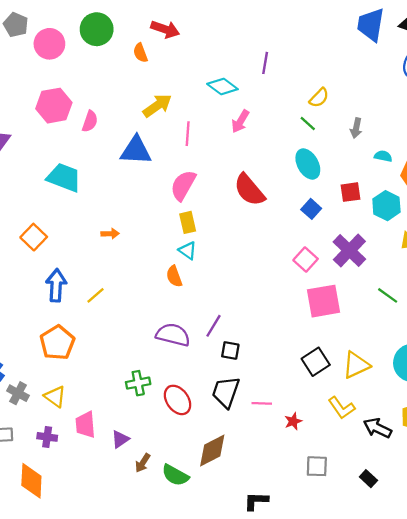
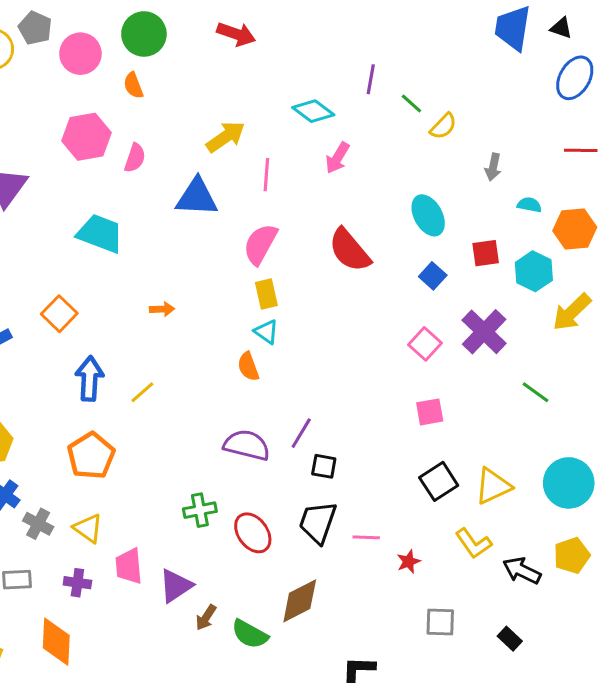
orange semicircle: (140, 53) -> (133, 85), moved
green line: (308, 124) -> (411, 104), moved
pink square: (324, 301) -> (430, 412), moved, size x0.6
purple triangle: (120, 439) -> (176, 586), size x1.4

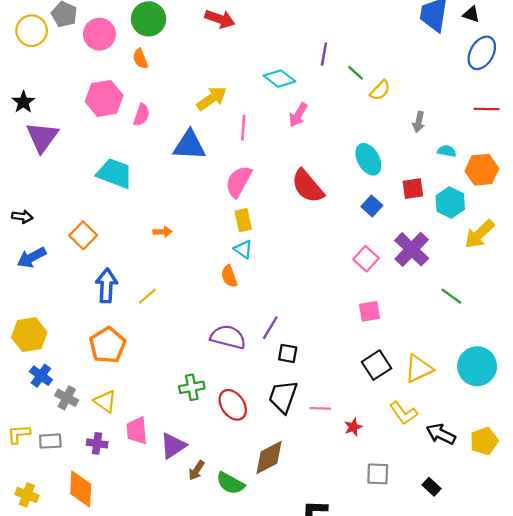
yellow pentagon: (572, 555) -> (484, 441), moved

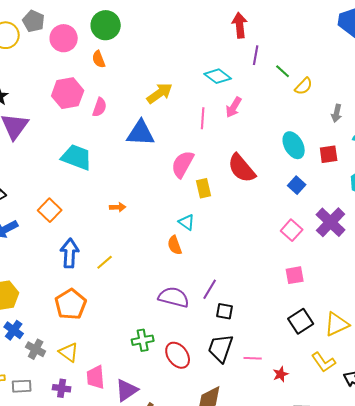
red arrow: (220, 19) -> (240, 25), moved, turned -115
pink line: (243, 128) -> (203, 118), moved
red square: (413, 189) -> (329, 154), moved
yellow rectangle: (243, 220) -> (204, 188), moved

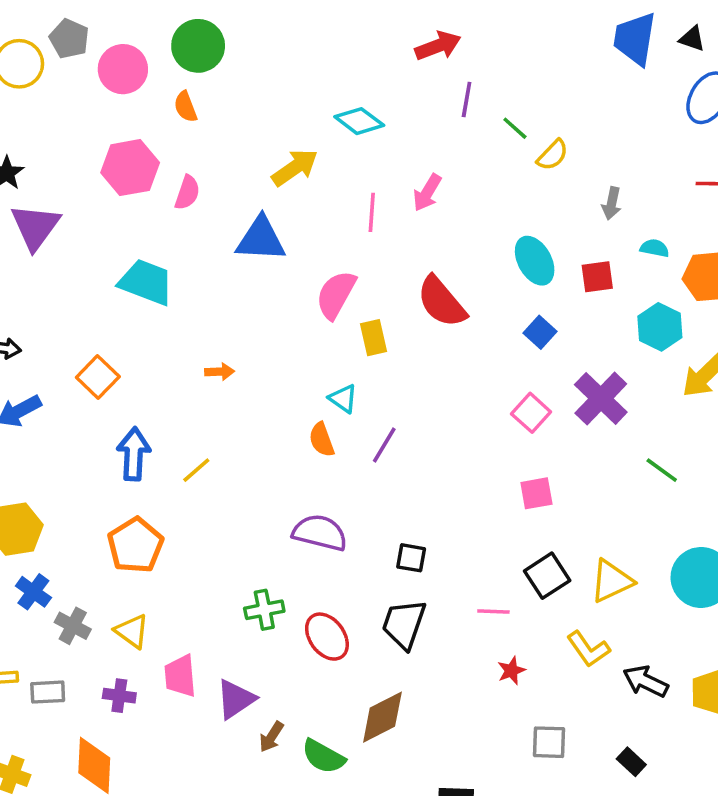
red arrow: (240, 25) -> (438, 46), turned 75
cyan diamond: (218, 76) -> (359, 121), moved
purple line: (210, 289) -> (384, 445), moved
pink line: (253, 358) -> (493, 611), moved

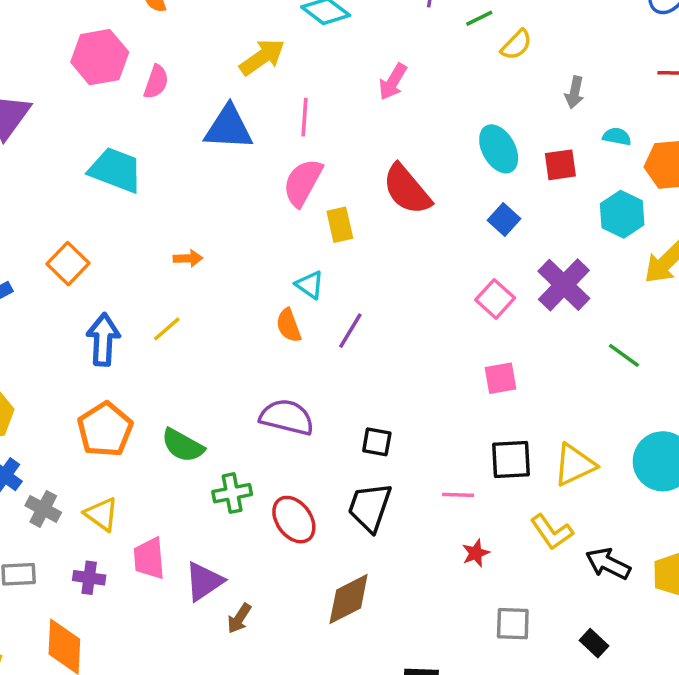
green line: (515, 128) -> (479, 18), turned -68
pink line: (372, 212) -> (304, 117), moved
yellow line: (196, 470) -> (167, 329), moved
black square: (547, 576) -> (511, 460), turned 30
green semicircle: (323, 756) -> (183, 445), moved

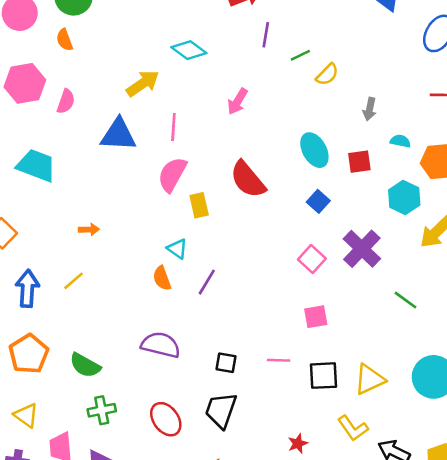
green cross: (232, 493) -> (102, 410), moved
pink line: (458, 495) -> (279, 360), moved

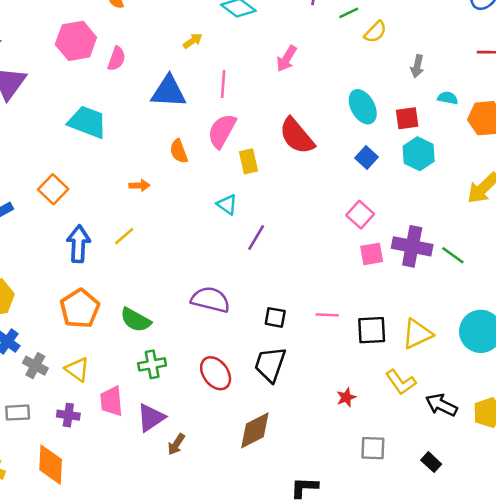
yellow arrow: (143, 83) -> (193, 41), size x0.6
cyan hexagon: (404, 197) -> (419, 154), moved
purple cross: (362, 249) -> (412, 246), moved, turned -33
orange semicircle: (162, 278) -> (179, 151), moved
pink square: (316, 317) -> (372, 254), moved

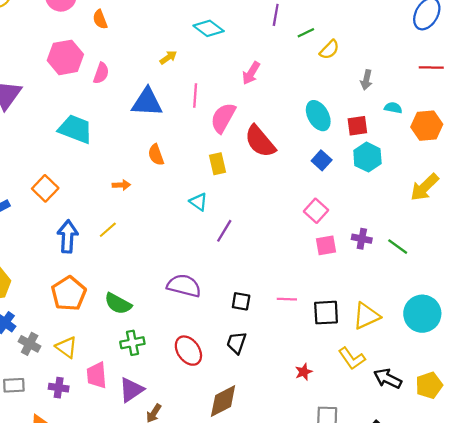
pink semicircle: (222, 131) -> (223, 118), moved
purple cross: (412, 246) -> (362, 239), size x0.6
black trapezoid: (270, 364) -> (237, 343), size x0.7

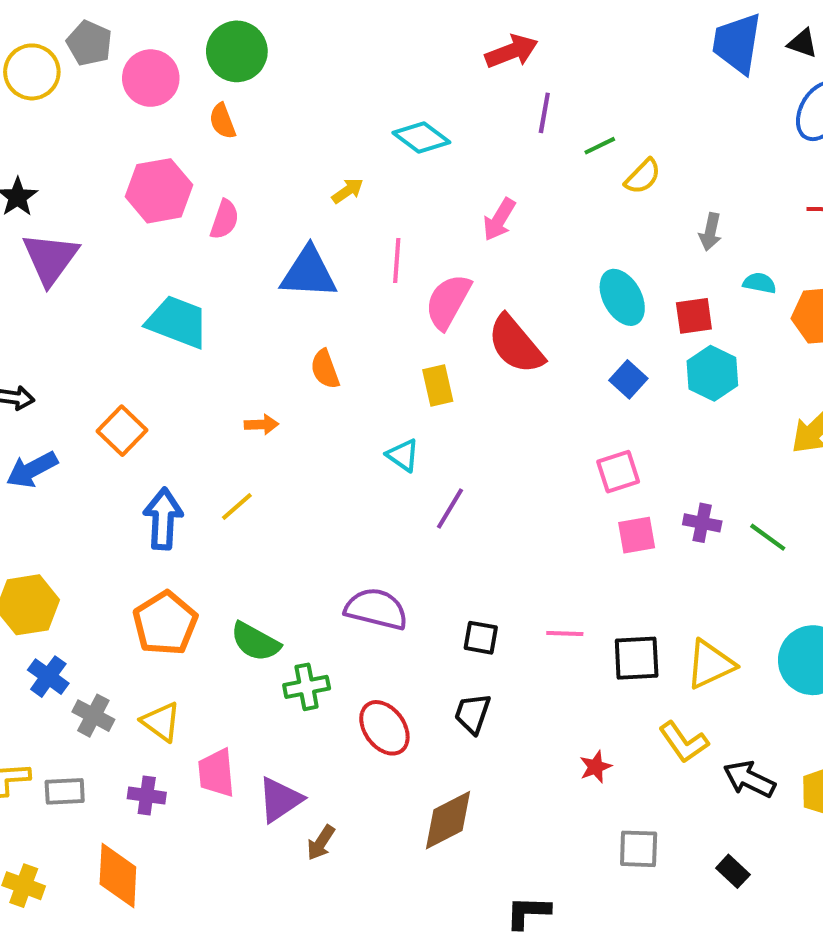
pink square: (316, 211) -> (618, 472), turned 30
green cross: (132, 343) -> (307, 687), moved

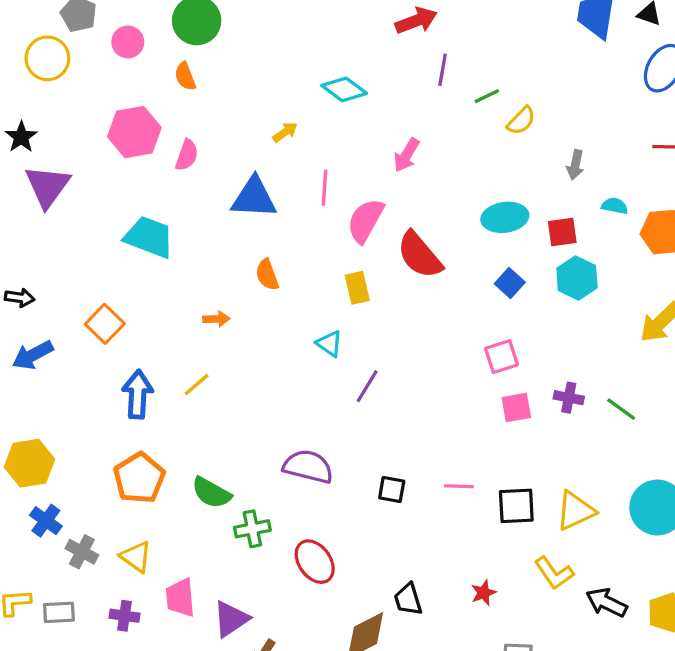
yellow circle: (32, 72) -> (47, 58), moved
pink circle: (151, 78) -> (128, 42), size x0.7
cyan ellipse: (622, 297) -> (505, 217), turned -69
black trapezoid: (473, 713) -> (408, 599), moved, turned -36

